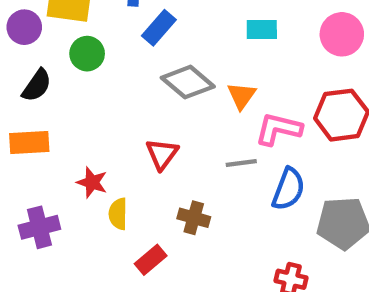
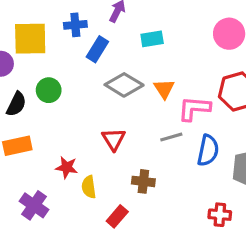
cyan rectangle: (262, 30) -> (152, 39), moved
green circle: (87, 54) -> (49, 90), moved
purple cross: (39, 227) -> (34, 205), turned -32

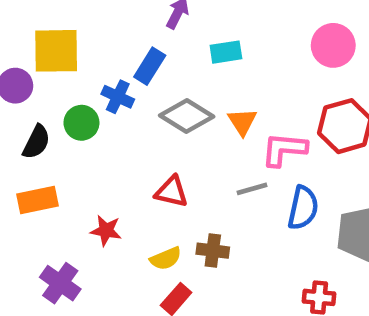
blue cross: (75, 25) -> (118, 97), moved, turned 30
red triangle: (114, 139) -> (172, 192), turned -45
yellow semicircle: (89, 187) -> (166, 259), moved, turned -105

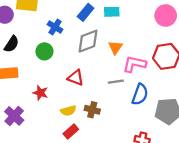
blue rectangle: (150, 66) -> (86, 12), moved
gray diamond: (187, 116) -> (88, 41), turned -60
green circle: (81, 123) -> (44, 51), moved

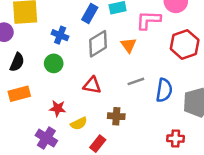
pink L-shape: (134, 64) -> (148, 20), moved
yellow semicircle: (68, 111) -> (79, 124), moved
purple cross: (14, 116) -> (46, 138), moved

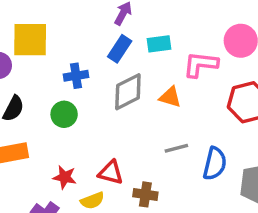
blue cross: (60, 35) -> (76, 76), turned -35
orange triangle: (129, 45) -> (170, 97), turned -42
red triangle: (92, 85) -> (111, 172), moved

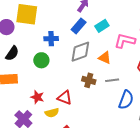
cyan rectangle: (159, 44) -> (102, 26), turned -32
gray line: (176, 148) -> (112, 80), moved
brown cross: (145, 194) -> (89, 80), moved

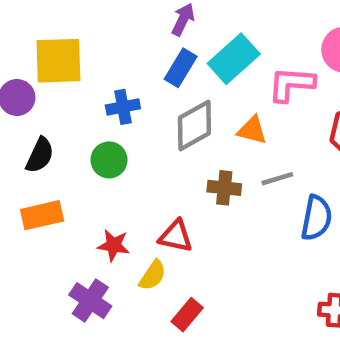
cyan rectangle: (102, 26) -> (234, 59), size x1.5
yellow semicircle: (52, 113) -> (153, 275), turned -32

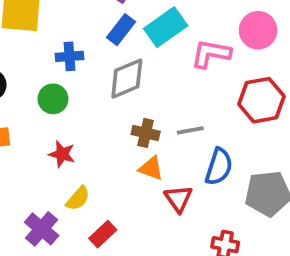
orange triangle: (252, 130) -> (151, 168), moved
red triangle: (176, 236) -> (178, 199), moved, turned 36
red star: (113, 245) -> (62, 154), moved
purple cross: (90, 301) -> (42, 229), moved

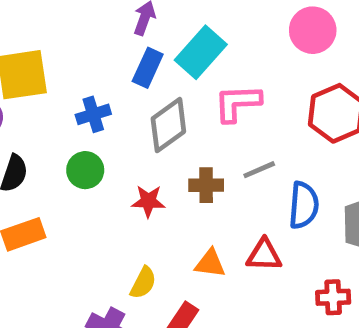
pink L-shape: (211, 54) -> (237, 103), moved
red star: (62, 154) -> (148, 201), moved
orange triangle: (151, 168) -> (210, 263), moved
red triangle: (178, 199) -> (264, 255), turned -40

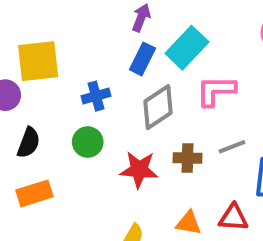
red star: (148, 201) -> (139, 170), size x1.4

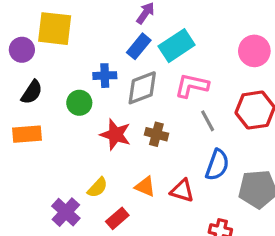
blue cross: (96, 96) -> (105, 76), moved
gray line: (232, 147) -> (208, 121), moved, turned 70

